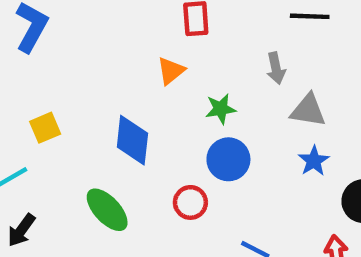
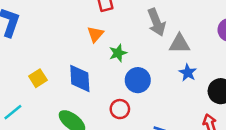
gray arrow: (276, 68) -> (157, 22), size x1.5
green star: (221, 109) -> (118, 53), moved
yellow square: (45, 128) -> (38, 78), moved

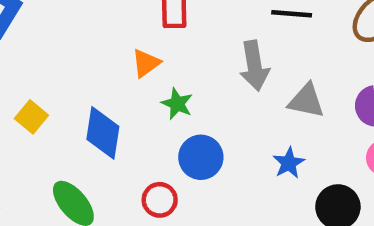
gray triangle: (179, 44) -> (306, 101), moved
green star: (118, 53) -> (177, 104), turned 30
yellow square: (38, 78) -> (31, 117), turned -30

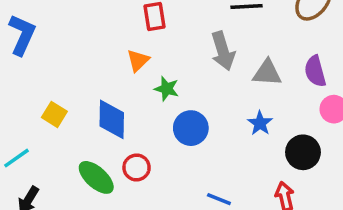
red circle: (160, 200) -> (137, 167), moved

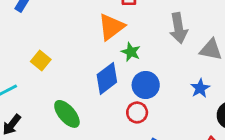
orange triangle: (138, 60) -> (111, 27), size x1.5
blue diamond: (112, 119) -> (107, 78), moved, turned 44
red circle: (137, 167) -> (137, 112), moved

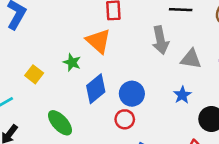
orange triangle: (111, 27) -> (98, 41), turned -40
green star: (131, 52) -> (72, 62), moved

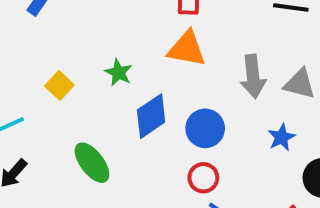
gray arrow: (160, 40) -> (253, 76), moved
orange triangle: (98, 41) -> (187, 49), moved, turned -36
red circle: (125, 119) -> (203, 178), moved

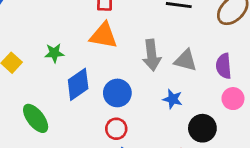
green star: (118, 73) -> (54, 53), turned -30
blue star: (282, 137) -> (173, 99), turned -30

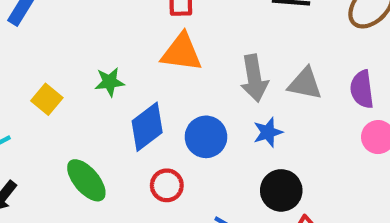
blue star: (173, 99) -> (268, 132), moved, turned -30
black circle: (202, 128) -> (281, 190), moved
red circle: (116, 129) -> (167, 185), moved

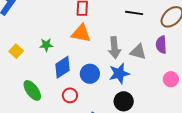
purple semicircle: (362, 89) -> (161, 45), moved
blue star: (268, 132) -> (119, 74), size x1.5

